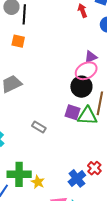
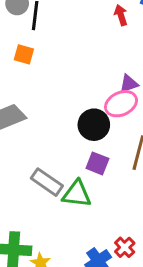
black circle: (81, 87) -> (94, 125), moved
green triangle: (87, 116) -> (77, 194), moved
gray rectangle: (39, 127) -> (47, 182), size x1.5

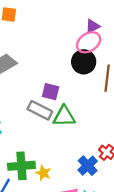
black circle: (94, 125) -> (84, 62), moved
purple square: (97, 163) -> (51, 92), moved

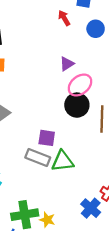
purple triangle: (93, 26) -> (67, 64), moved

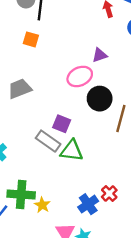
pink ellipse: (80, 85) -> (80, 76), moved

